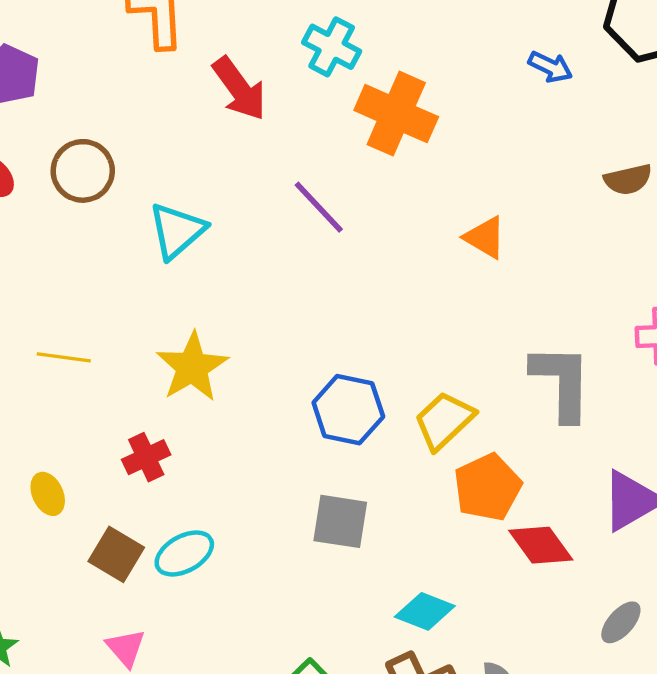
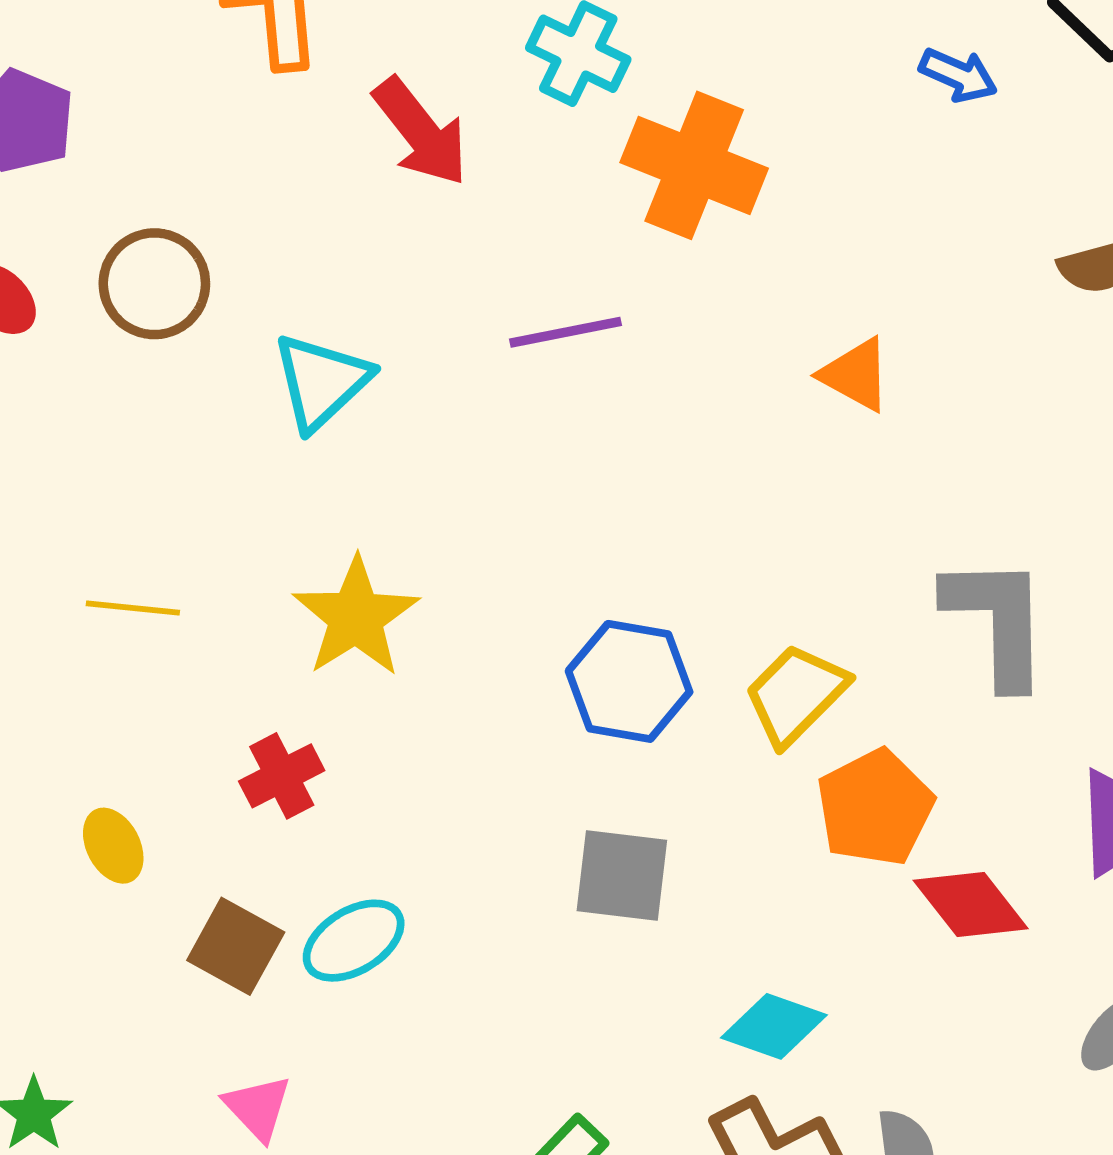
purple line: (319, 207) -> (566, 332), turned -56

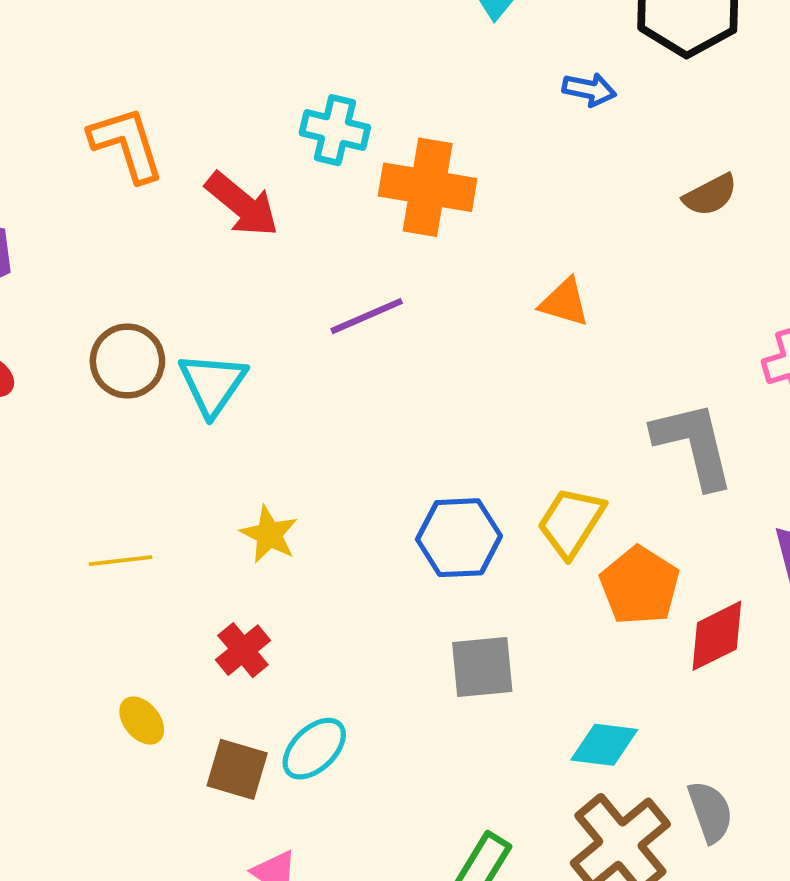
brown circle: (154, 284) -> (127, 361), moved
yellow star: (356, 617) -> (269, 534), size x0.7
red diamond: (971, 905) -> (717, 636), turned -66

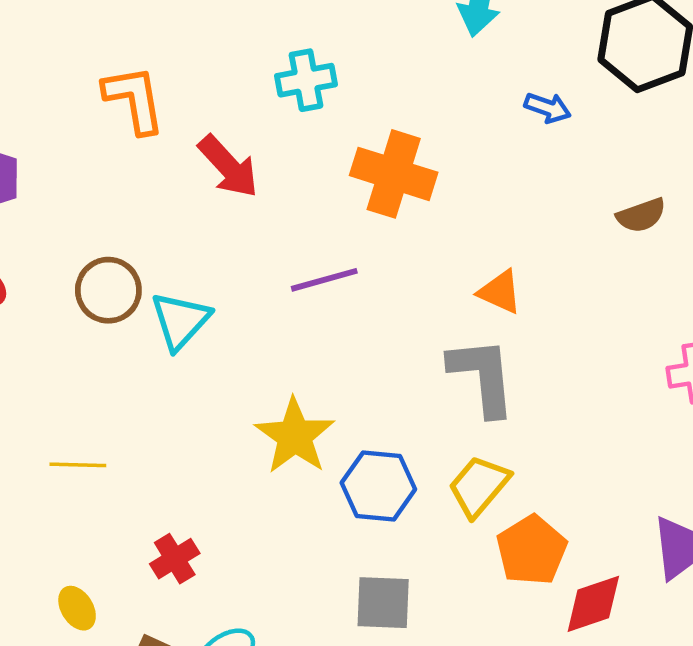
cyan cross: (335, 130) -> (306, 80), moved, turned -32
gray L-shape: (694, 445) -> (482, 376), moved
yellow star: (269, 534) -> (295, 436), moved, size x1.5

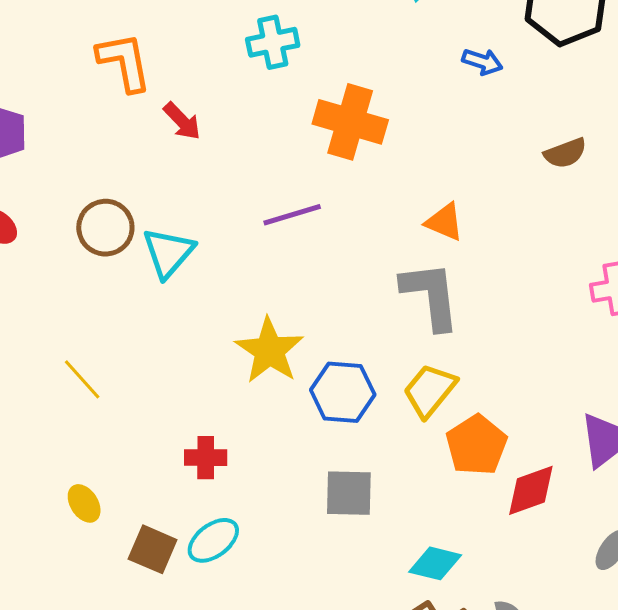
red arrow: (228, 166) -> (182, 121), moved, size x0.7
yellow line: (78, 465) -> (82, 379), turned 48
red cross: (175, 559) -> (206, 458), moved, turned 33

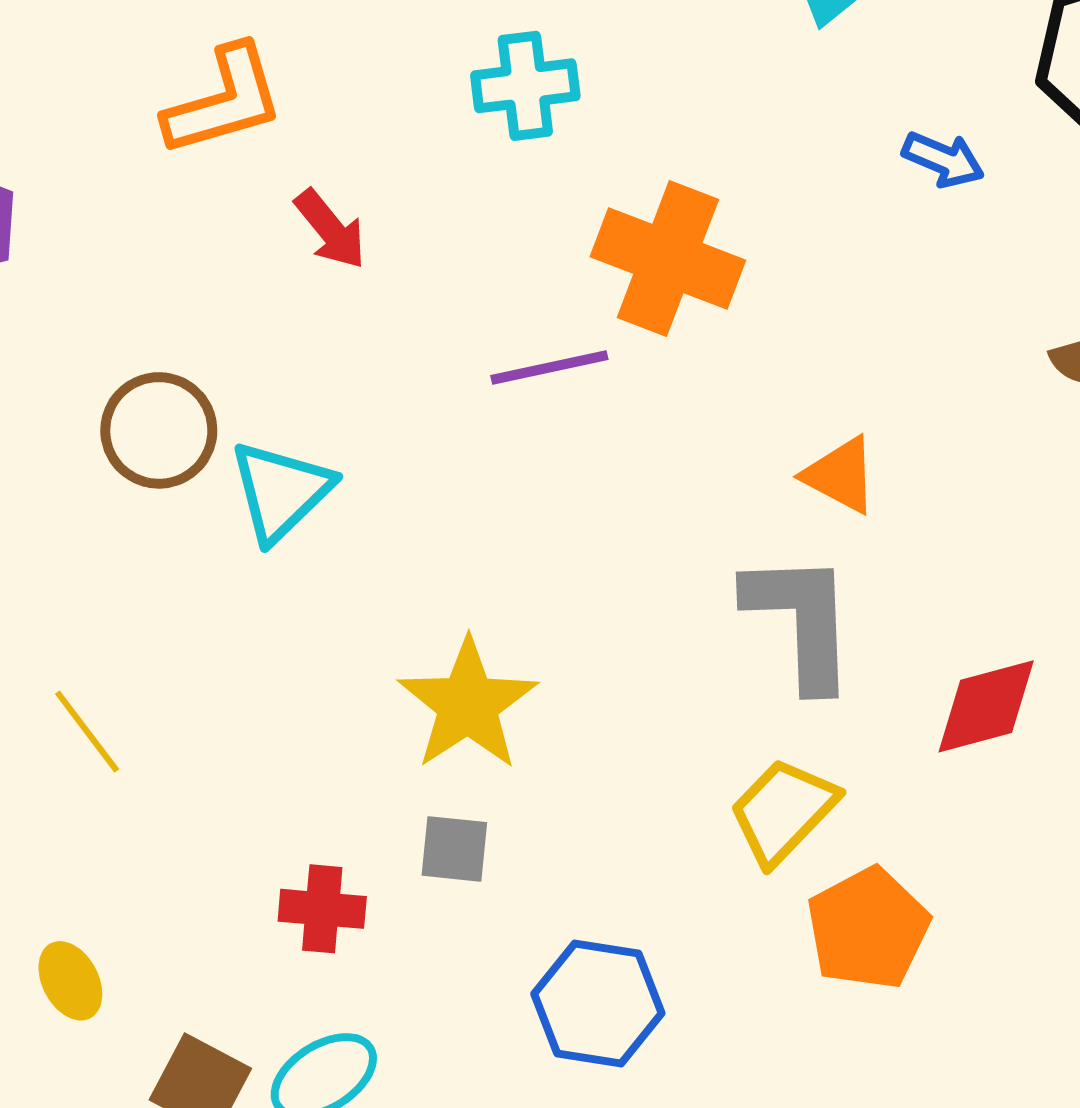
orange L-shape: (124, 62) -> (224, 101), turned 80
purple line: (292, 215) -> (549, 367), moved
blue hexagon: (343, 392) -> (598, 1003), moved
red diamond: (531, 490) -> (986, 706), moved
gray square: (349, 493) -> (454, 849), moved, size x0.7

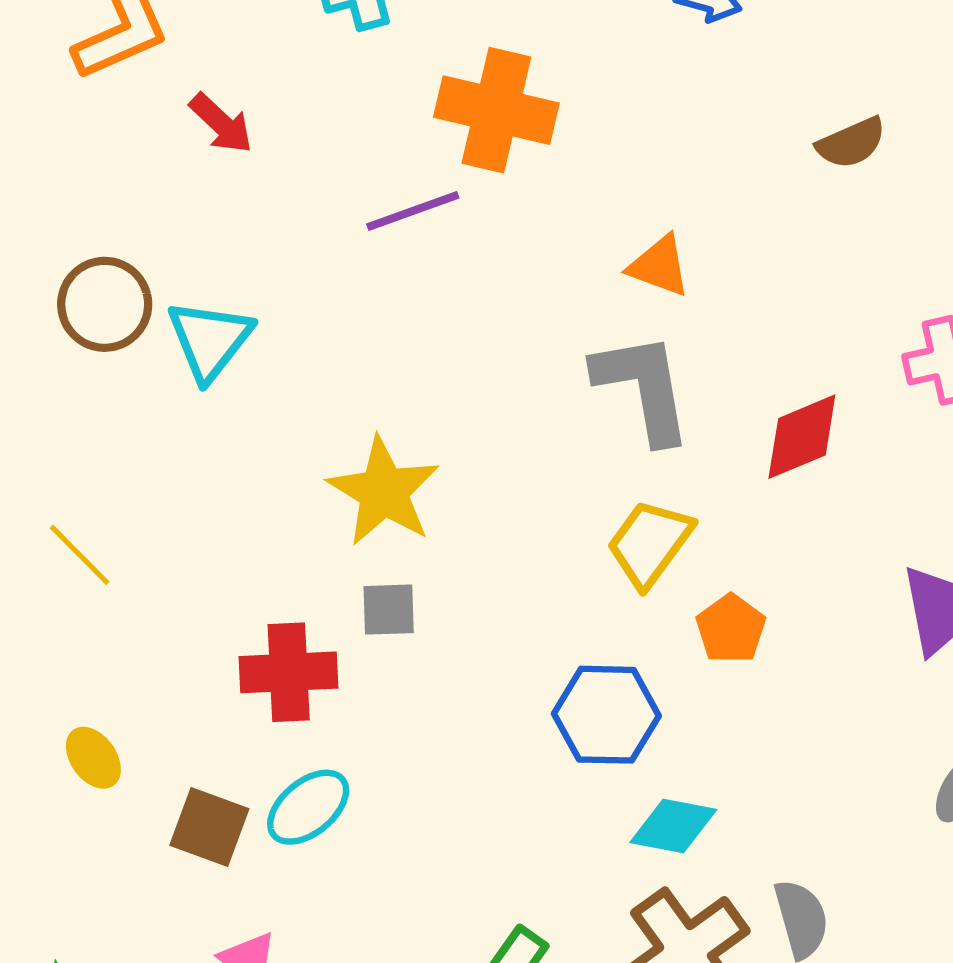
red cross: (322, 909) -> (289, 672), size x1.4
orange pentagon: (868, 928) -> (731, 629), size x0.7
blue hexagon: (598, 1003) -> (606, 715), moved

